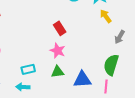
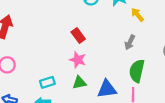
yellow arrow: (106, 16) -> (137, 15), moved
gray arrow: (120, 37) -> (130, 42), moved

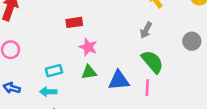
red rectangle: (78, 35) -> (74, 22), moved, turned -64
green semicircle: (137, 71) -> (152, 62), turned 125

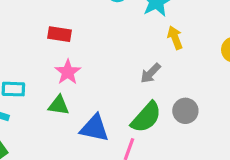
gray circle: (192, 41) -> (185, 111), moved
green semicircle: (152, 62) -> (146, 117), turned 65

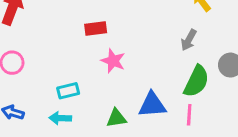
green triangle: (59, 105) -> (116, 118), moved

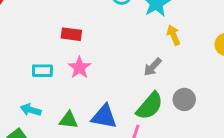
cyan rectangle: (68, 91) -> (42, 71), moved
cyan arrow: (60, 118) -> (31, 110), moved

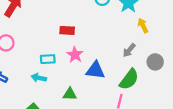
gray circle: (184, 99) -> (155, 62), moved
cyan arrow: (31, 110) -> (39, 78), moved
blue triangle: (104, 117) -> (95, 70), moved

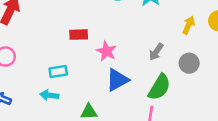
yellow arrow: (143, 25) -> (189, 25), moved, turned 56
pink star: (75, 55) -> (106, 51), moved
blue triangle: (95, 70) -> (117, 80), turned -30

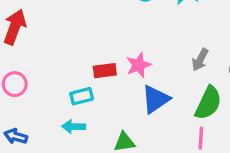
red rectangle: (79, 35) -> (105, 71), moved
pink star: (106, 51) -> (139, 65), turned 30

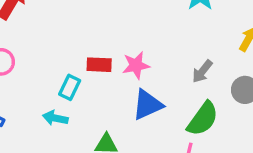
cyan rectangle: (82, 96) -> (70, 87), turned -60

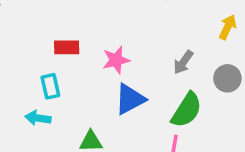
red rectangle: (99, 65) -> (67, 47), moved
cyan rectangle: (70, 87) -> (50, 86), turned -35

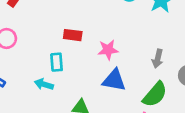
gray arrow: (183, 62) -> (158, 59), turned -30
blue triangle: (130, 99) -> (114, 80), turned 30

